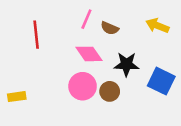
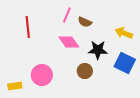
yellow arrow: (157, 26) -> (124, 33), moved
pink circle: (83, 86) -> (42, 75), moved
yellow rectangle: (17, 97) -> (15, 86), moved

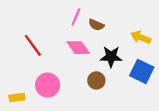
red line: (28, 27) -> (33, 45), moved, turned -30

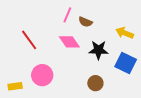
brown circle: (96, 80) -> (95, 83), moved

